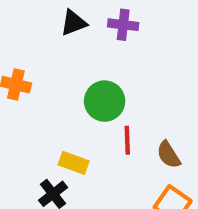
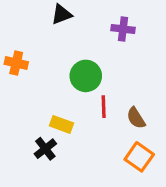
purple cross: (123, 25) -> (123, 29), moved

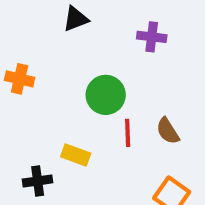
brown semicircle: (136, 118) -> (168, 131), moved
black cross: (45, 149) -> (38, 181), moved, turned 30

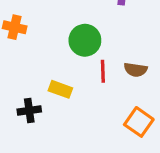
brown semicircle: (168, 131) -> (136, 70), turned -50

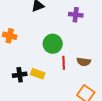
black cross: (29, 111) -> (20, 75), moved

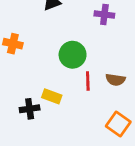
black cross: (20, 75) -> (30, 109), moved

